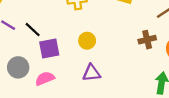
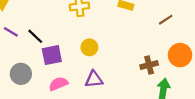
brown cross: (147, 40) -> (149, 65), moved
pink semicircle: (45, 79) -> (58, 84), moved

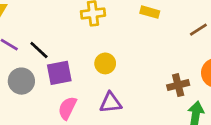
gray circle: (21, 74) -> (21, 81), moved
pink semicircle: (58, 84) -> (67, 108), turned -42

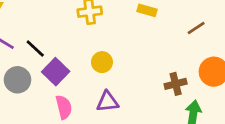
purple square: (59, 73) -> (56, 72), turned -35
pink semicircle: (67, 108) -> (64, 107), turned 140

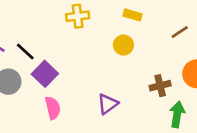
yellow circle: (102, 62) -> (123, 45), moved
purple triangle: (107, 102) -> (108, 104), moved, turned -30

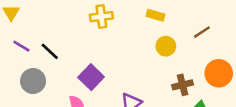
yellow circle: (123, 45) -> (166, 46), moved
purple square: (45, 74) -> (91, 77), moved

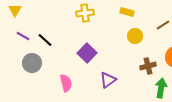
purple square: (91, 77) -> (87, 53), moved

